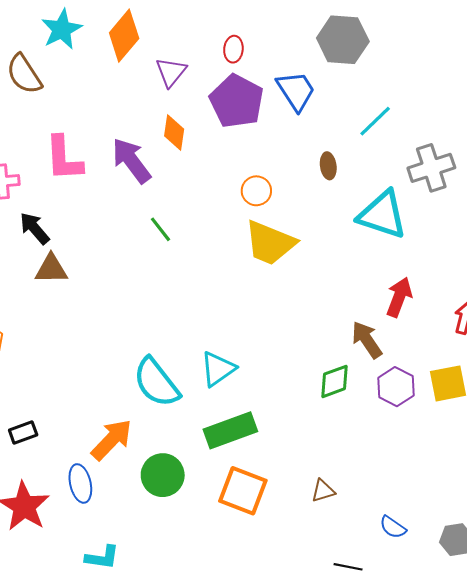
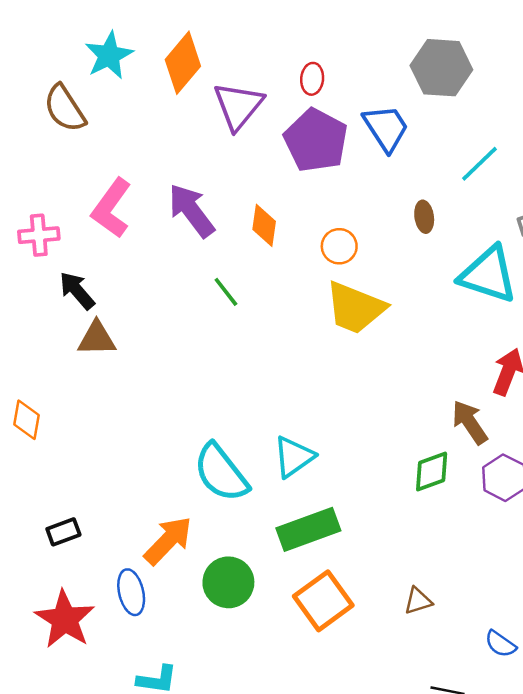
purple triangle: (171, 72) -> (238, 106), size x1.4
orange diamond: (174, 132) -> (264, 225), moved
pink L-shape: (64, 159) -> (111, 208), turned 39
orange square: (243, 491) -> (323, 601), turned 33

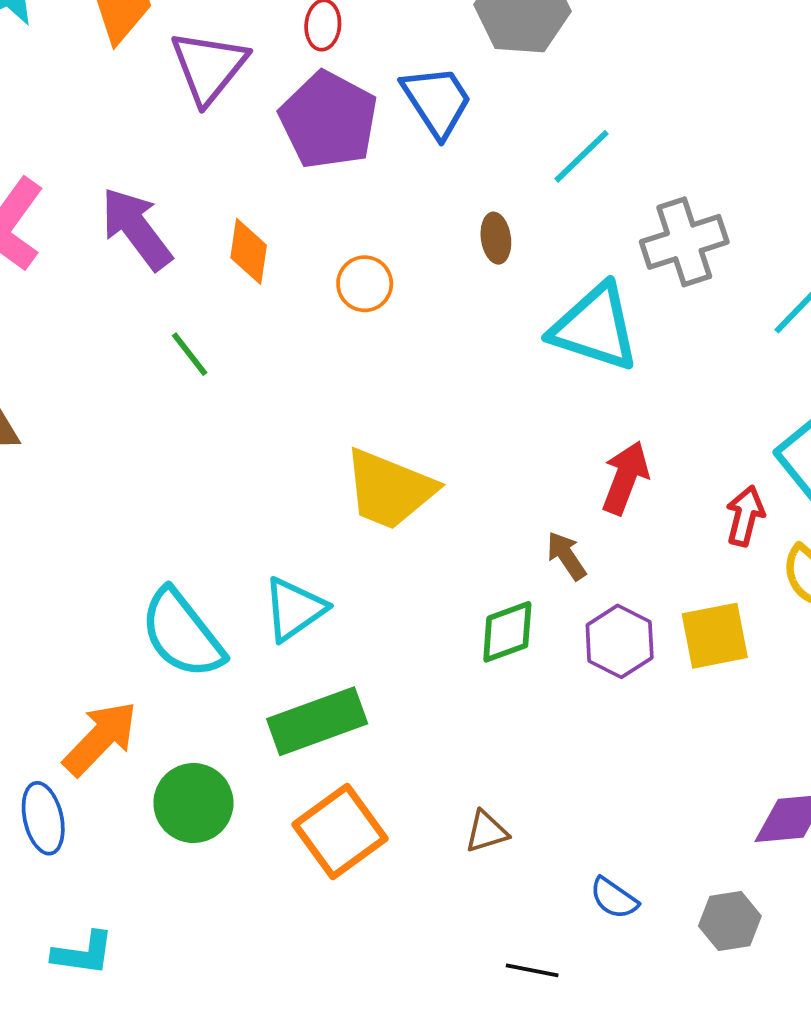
yellow trapezoid: (355, 308) -> (389, 489), moved
brown arrow: (470, 422) -> (566, 556), size x0.7

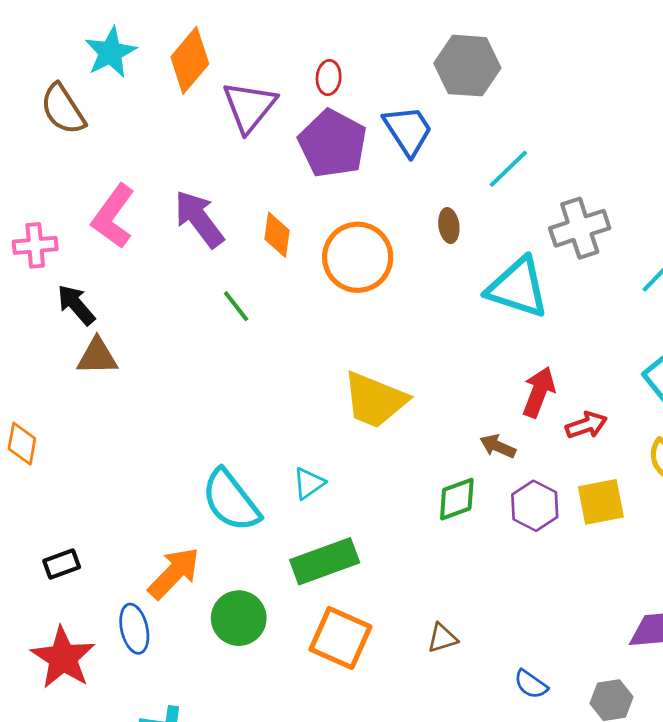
orange circle: (365, 284) -> (358, 257), size x1.8
red arrow: (745, 516) -> (586, 425), moved, turned 57
brown arrow: (566, 556) -> (498, 446), turned -32
cyan triangle: (294, 609) -> (309, 483), size x0.7
orange square: (340, 832) -> (340, 638), turned -30

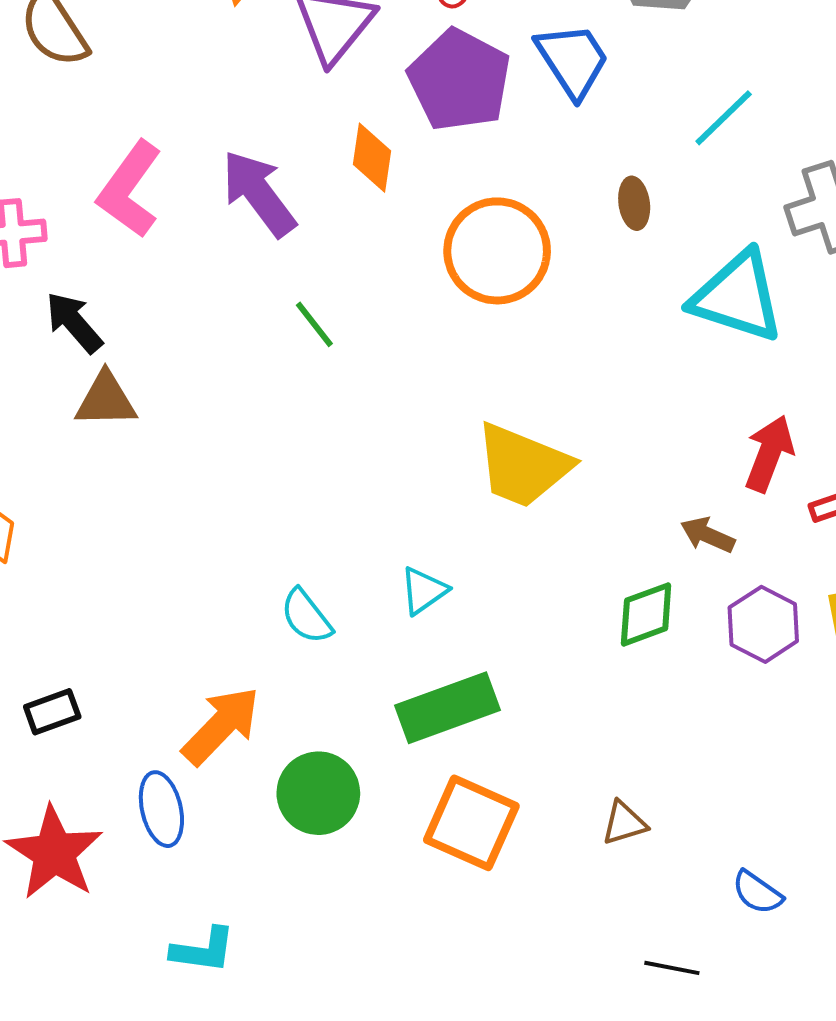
orange diamond: (277, 235) -> (372, 158), moved
cyan semicircle: (231, 500) -> (306, 616), size x0.6

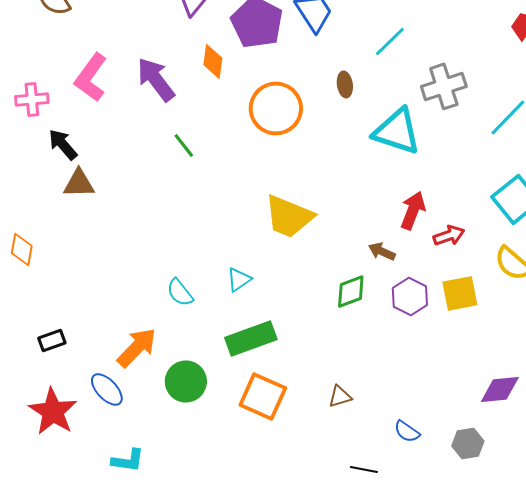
blue ellipse: (161, 809) -> (107, 389), turned -30

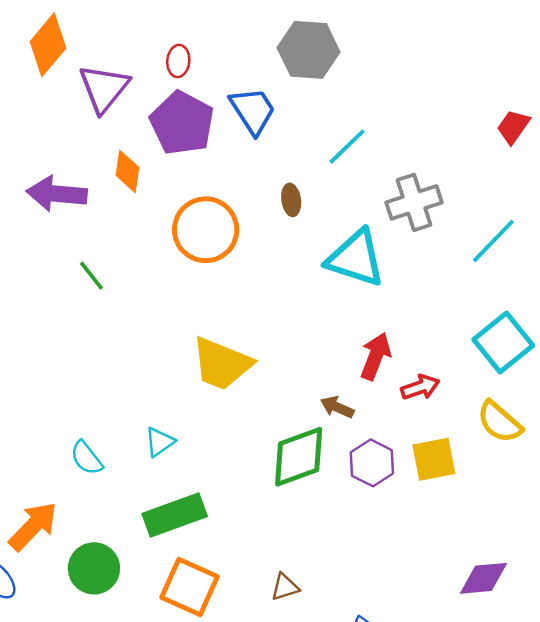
purple arrow: (156, 79) -> (57, 194), turned -48
green diamond: (351, 291) -> (299, 457), size x1.5

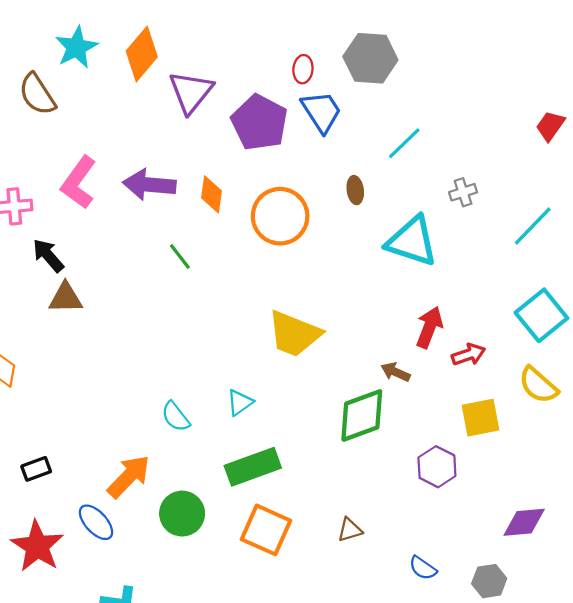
red ellipse: (178, 61) -> (303, 69), moved
orange diamond: (127, 171) -> (211, 194), moved
gray cross: (414, 202) -> (463, 192), size x0.6
purple hexagon: (372, 463) -> (437, 467), moved

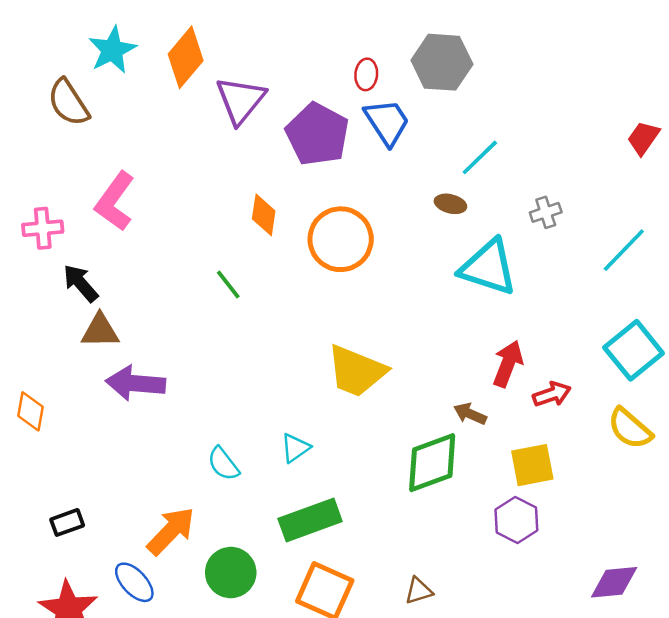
purple arrow: (149, 185) -> (136, 383), moved
brown ellipse: (355, 190) -> (450, 204), moved, turned -68
yellow square: (480, 418) -> (532, 465), moved

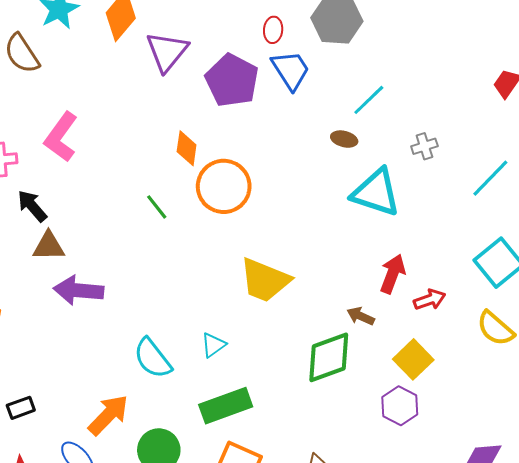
orange circle: (341, 239) -> (224, 186), moved
cyan semicircle: (223, 464) -> (153, 358), size x1.4
yellow square: (532, 465) -> (413, 359), turned -33

